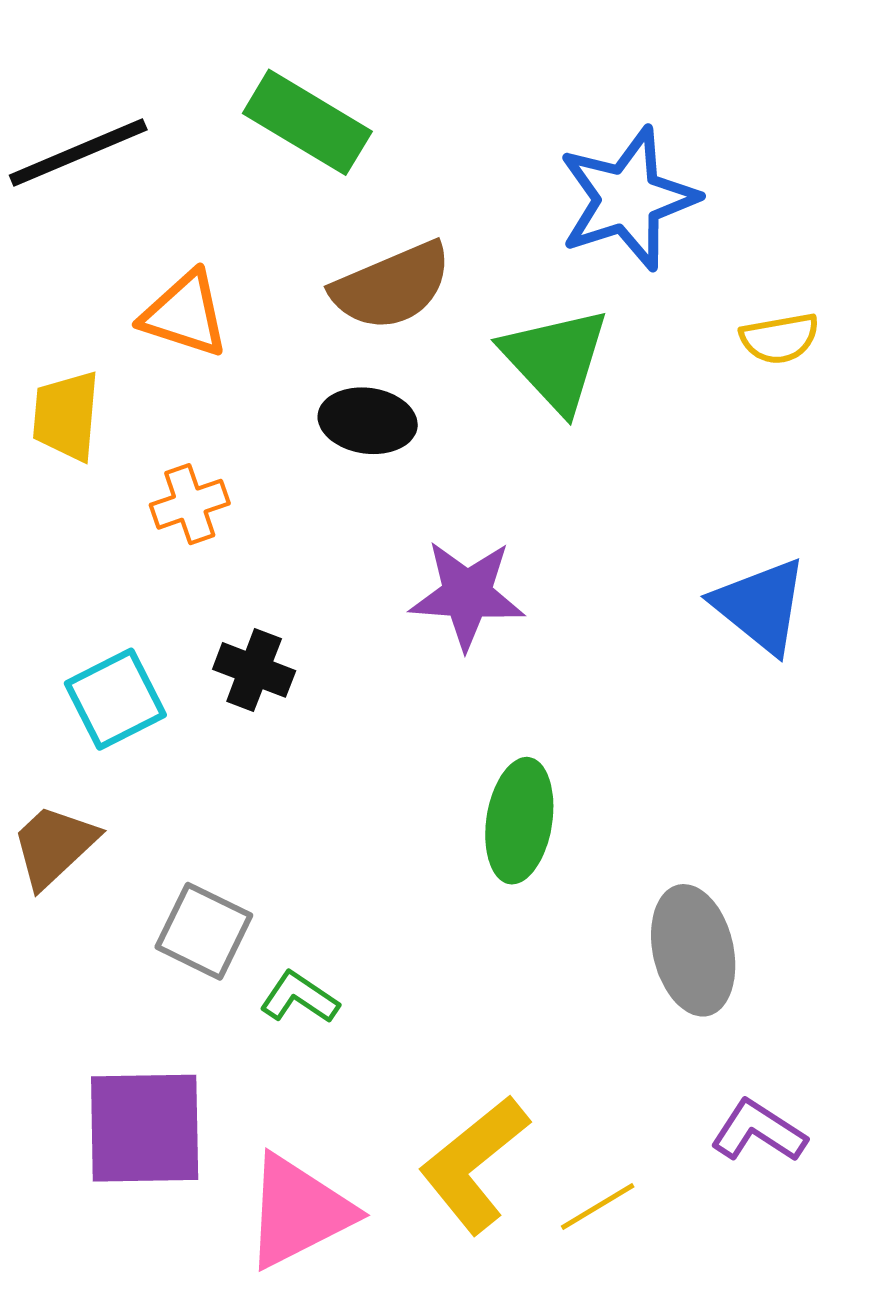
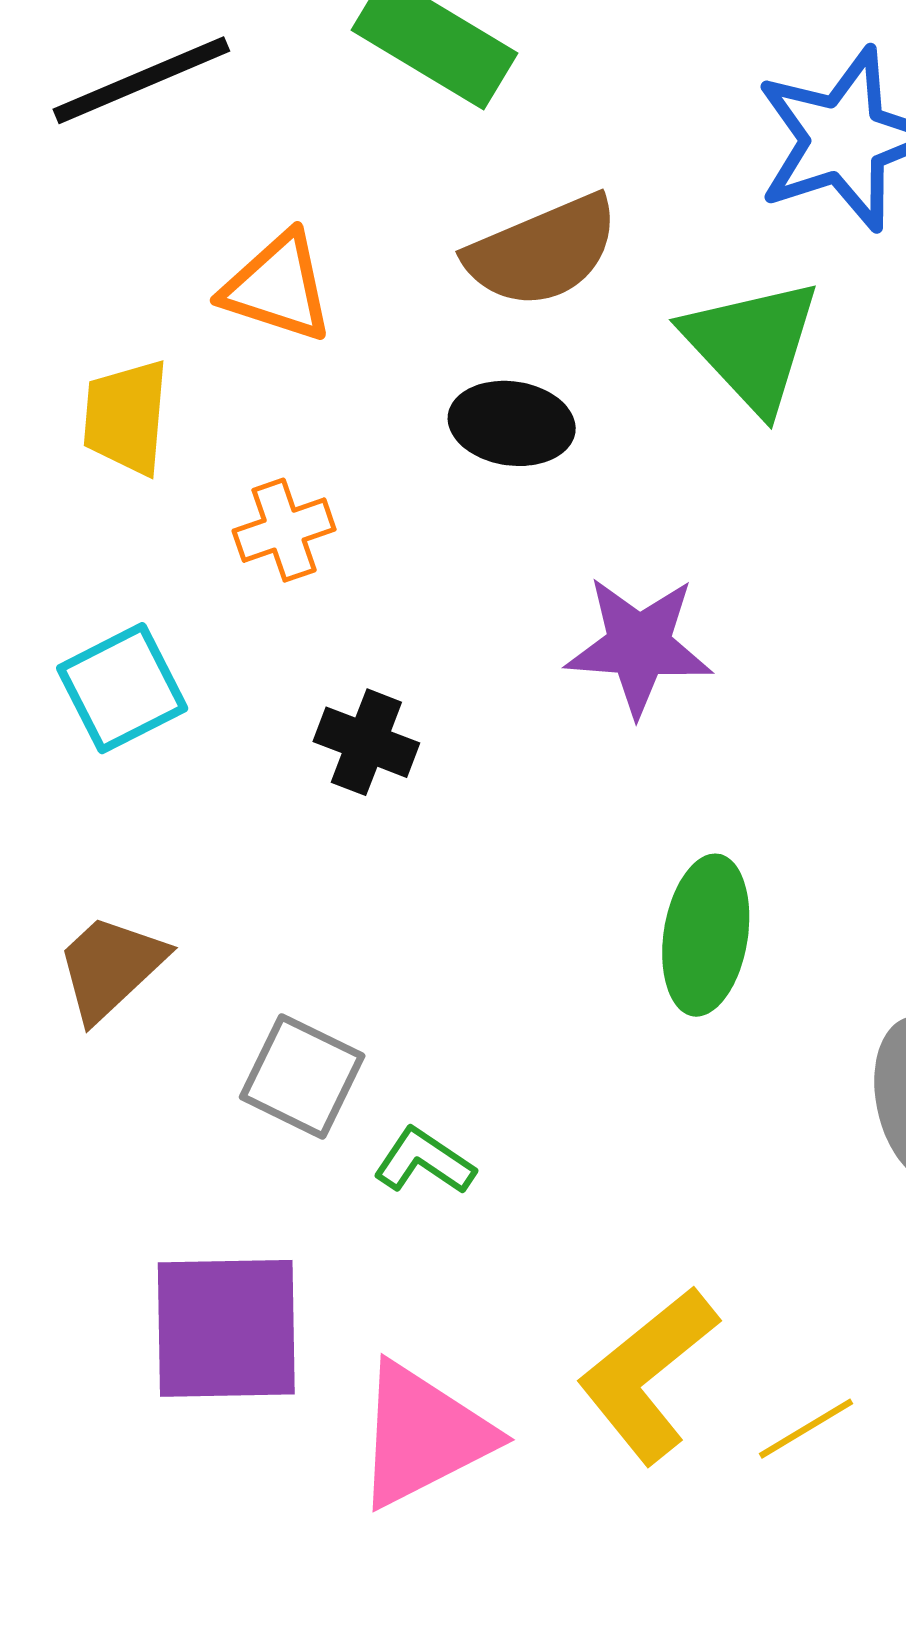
cyan square: (115, 699) -> (122, 688), moved

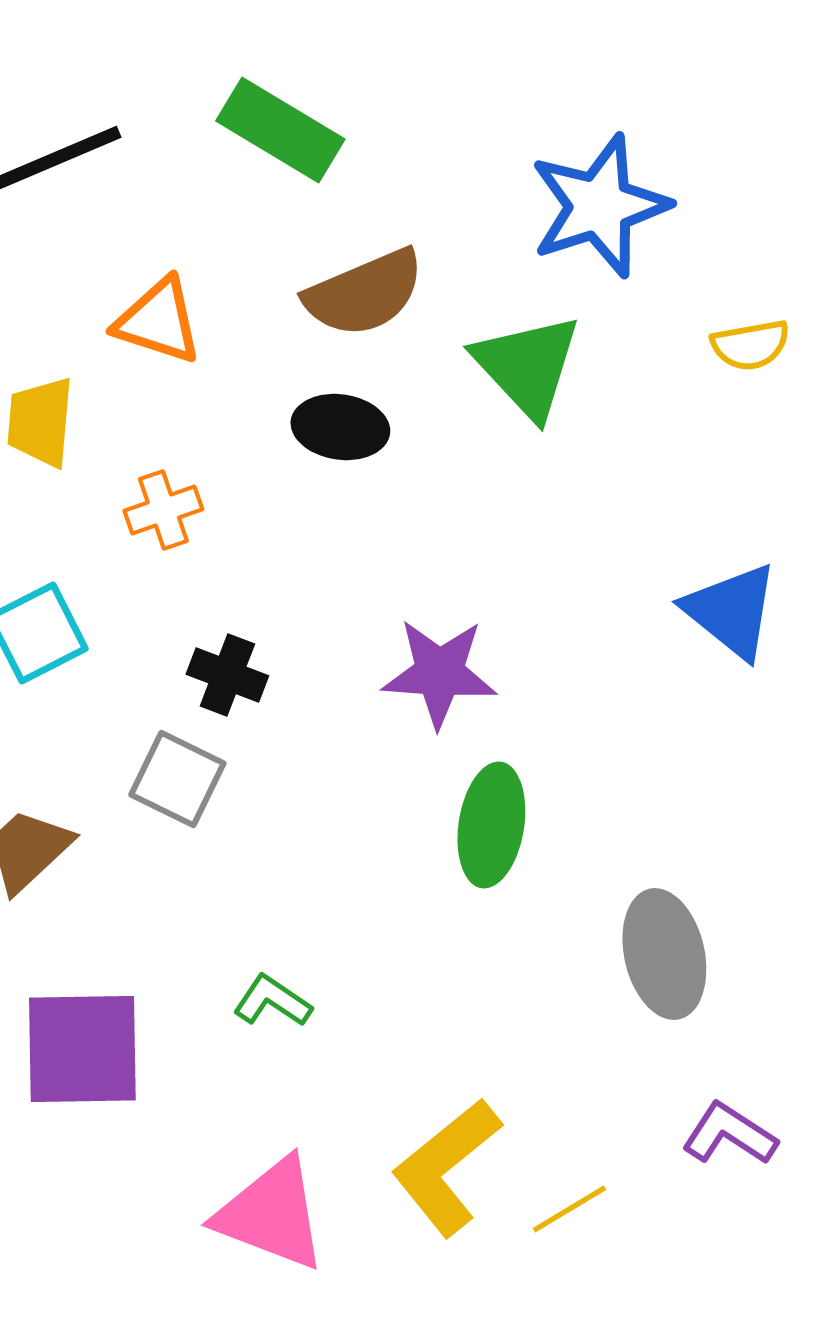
purple star: (639, 646) -> (439, 673), moved
gray square: (302, 1076) -> (177, 779), moved
purple square: (226, 1328) -> (82, 1049), moved
pink triangle: (423, 1435) -> (271, 1214), turned 48

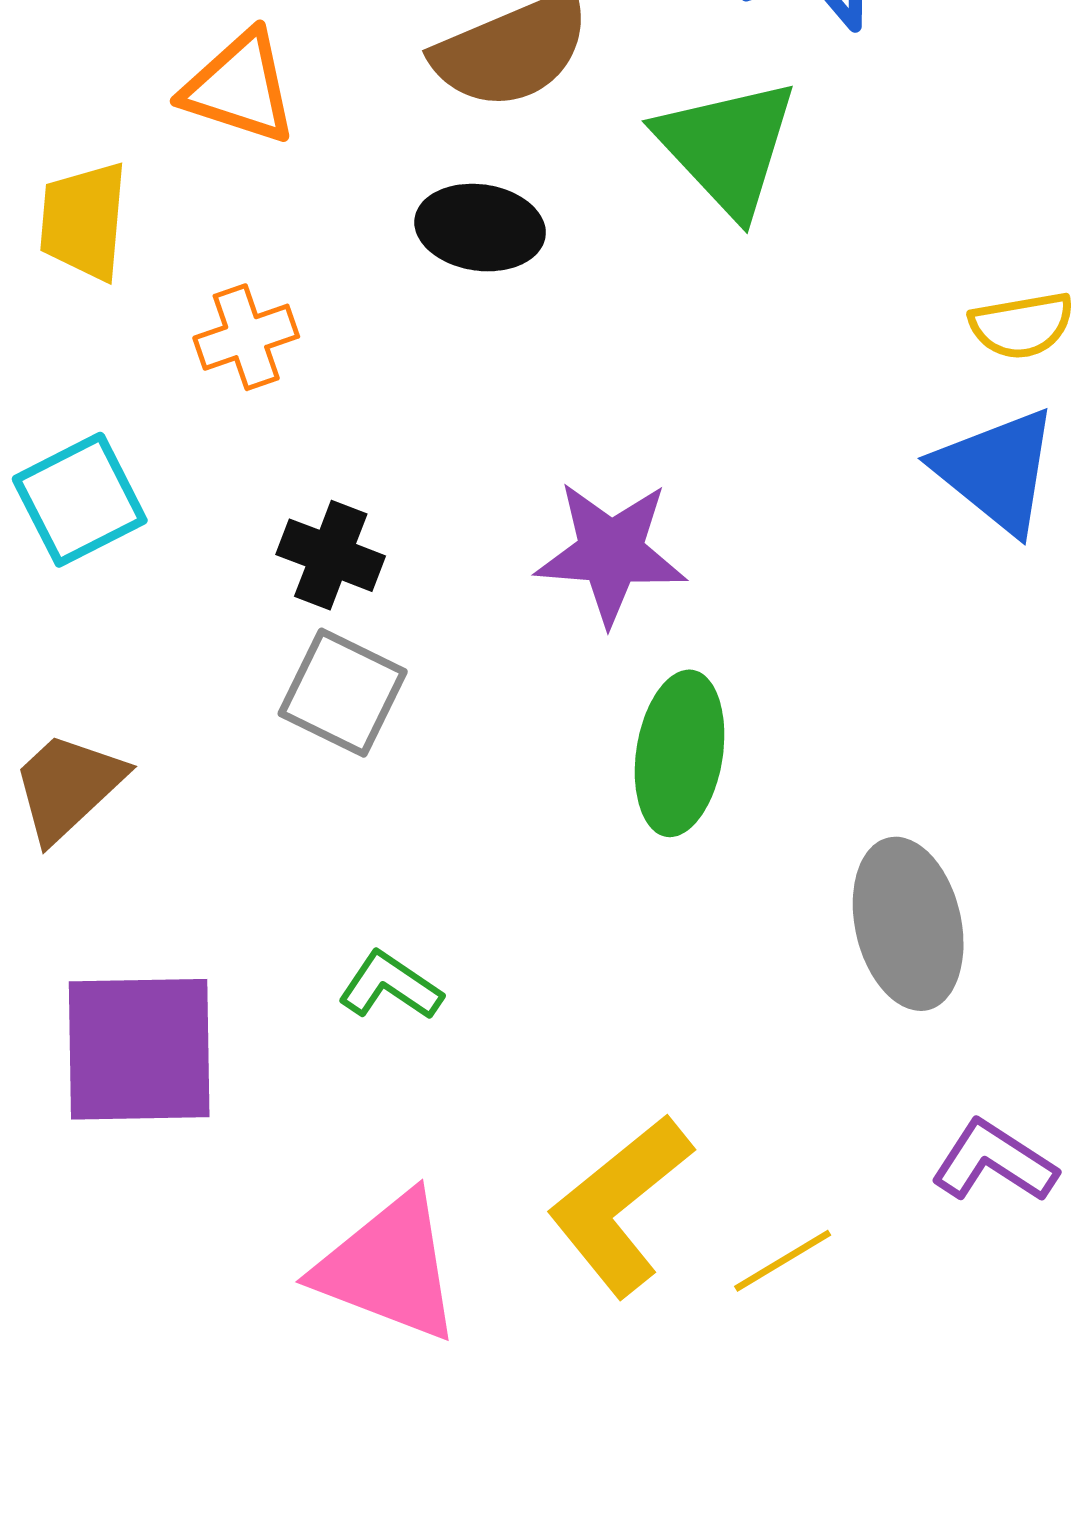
yellow semicircle: (750, 345) -> (1022, 325), moved
gray square: (177, 779) -> (343, 693), moved

